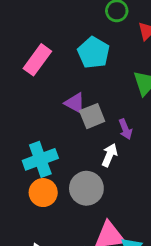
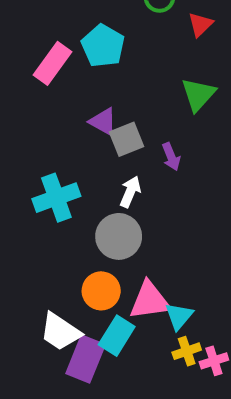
cyan pentagon: (94, 53) -> (103, 46), moved
white arrow: (110, 155) -> (130, 192), moved
orange circle: (43, 193) -> (101, 291), moved

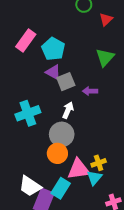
cyan pentagon: (103, 46) -> (53, 49), moved
purple arrow: (171, 157) -> (90, 91), turned 112
orange circle: (101, 291) -> (57, 153), moved
yellow cross: (187, 351) -> (99, 163), moved

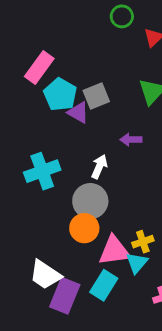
cyan pentagon: (53, 49) -> (60, 94), moved
gray square: (66, 82) -> (96, 96), moved
cyan rectangle: (61, 188) -> (104, 285), moved

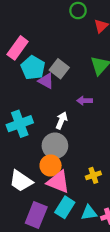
gray square: (96, 96) -> (59, 69), turned -30
pink triangle: (114, 251) -> (58, 182), moved, turned 30
cyan triangle: (137, 263) -> (89, 213), moved, turned 42
white trapezoid: (45, 275) -> (21, 181), moved

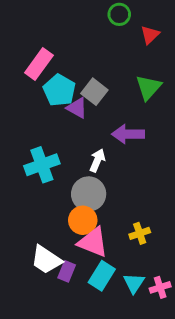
purple arrow: (85, 101) -> (128, 134), size x1.5
white trapezoid: (21, 181) -> (46, 260), moved
cyan triangle: (89, 213) -> (134, 283), turned -49
purple rectangle: (36, 215) -> (67, 271), moved, size x0.6

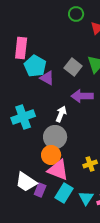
pink rectangle: (39, 64) -> (21, 48), turned -30
gray square: (94, 92) -> (73, 67), moved

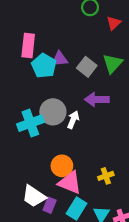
purple triangle: (47, 78) -> (60, 59), moved, turned -35
gray circle: (55, 137) -> (53, 112), moved

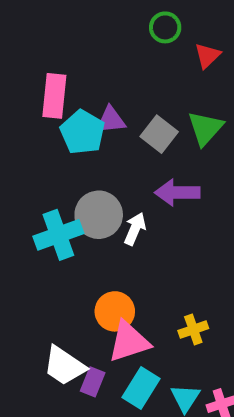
pink triangle: (70, 183) -> (129, 342), turned -40

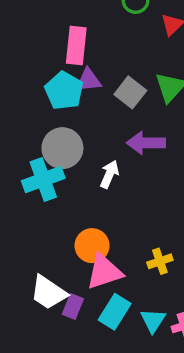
pink rectangle: (54, 96) -> (76, 45), moved
gray circle: (99, 215) -> (62, 148), moved

